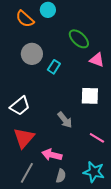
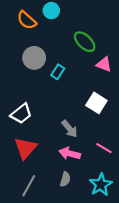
white square: (90, 96) -> (96, 103), turned 30
pink arrow: (52, 155) -> (70, 153), moved
cyan star: (94, 172) -> (101, 185), turned 30
gray semicircle: (61, 176) -> (65, 179), moved

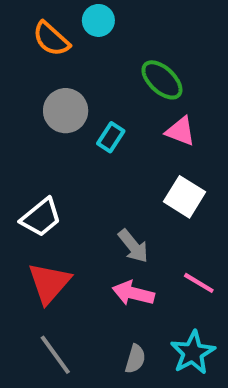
pink triangle: (104, 64) -> (180, 131), moved
gray semicircle: (65, 179) -> (135, 359), moved
gray line: (29, 186) -> (55, 355), turned -65

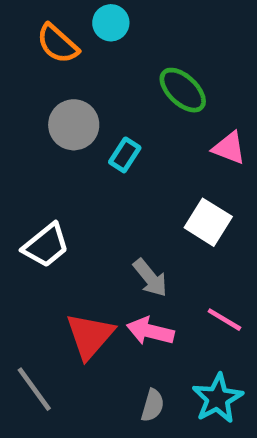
pink triangle: (180, 131) -> (229, 148), moved
red triangle: (49, 283) -> (90, 336), moved
gray line: (55, 355) -> (34, 389), moved

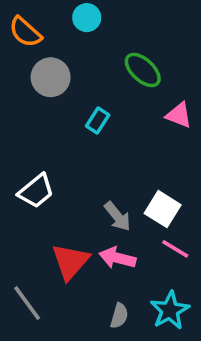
orange semicircle: (58, 44) -> (25, 32), moved
gray circle: (74, 125) -> (51, 77), moved
white square: (208, 222) -> (163, 209), moved

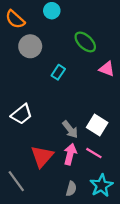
pink line: (175, 249) -> (94, 153), moved
pink arrow: (117, 258) -> (70, 154), turned 90

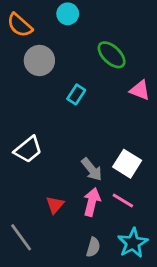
red triangle: (42, 156) -> (55, 205), size x0.6

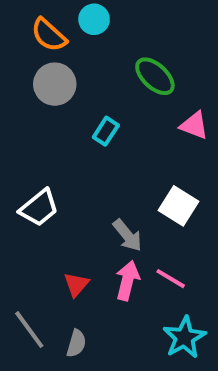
orange semicircle: (20, 25) -> (49, 35), moved
white square: (127, 164) -> (178, 206), moved
gray semicircle: (93, 247) -> (76, 343), moved

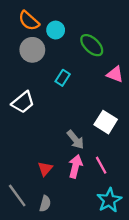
cyan circle: (94, 19) -> (56, 30), moved
white trapezoid: (39, 208) -> (23, 102), moved
pink line: (171, 279) -> (101, 165), turned 30

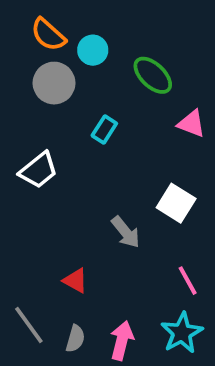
pink line: (101, 165) -> (188, 281), moved
pink arrow: (75, 166) -> (122, 341), moved
red triangle: (45, 169) -> (75, 281), turned -42

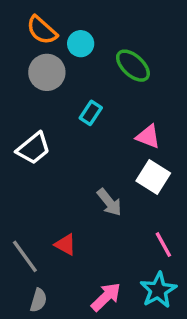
pink triangle: (192, 124) -> (148, 136), moved
gray line: (29, 325) -> (25, 256), moved
gray semicircle: (75, 339) -> (38, 300), moved
pink arrow: (122, 341) -> (106, 297), turned 32

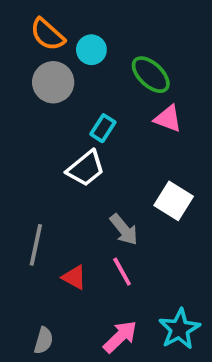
pink triangle: (148, 136) -> (168, 119), moved
white trapezoid: (33, 148) -> (86, 168), moved
pink line: (163, 245) -> (122, 272), moved
gray line: (25, 256) -> (36, 245), moved, turned 48

